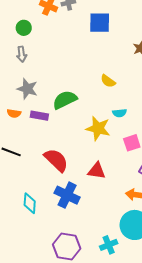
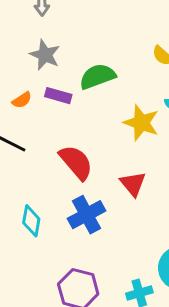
orange semicircle: (14, 113) -> (22, 100), moved, turned -48
red triangle: (97, 171) -> (133, 184), turned 36
blue cross: (67, 195) -> (87, 215), turned 30

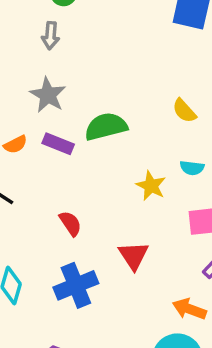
yellow star: (141, 123) -> (151, 186), size x0.7
red semicircle: (76, 162) -> (70, 223), size x0.6

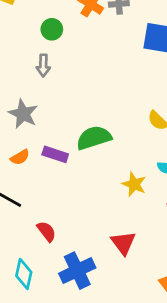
gray star: (48, 95) -> (23, 114), moved
red semicircle: (70, 223) -> (47, 231), moved

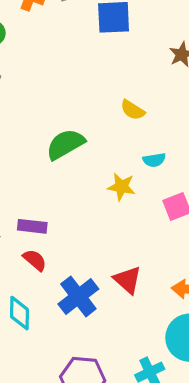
purple rectangle: (55, 154) -> (32, 226), moved
red triangle: (123, 243) -> (128, 280), moved

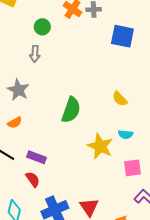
green semicircle: (65, 144) -> (71, 110), turned 125
yellow star: (121, 187) -> (100, 146), size x1.4

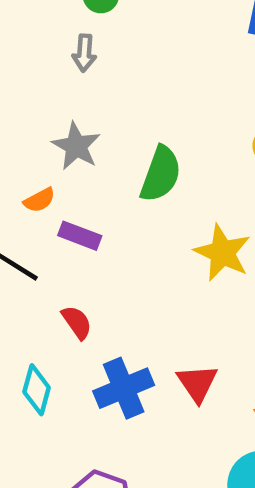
gray star: (18, 90) -> (76, 146), moved
purple rectangle: (37, 157) -> (80, 236), moved

